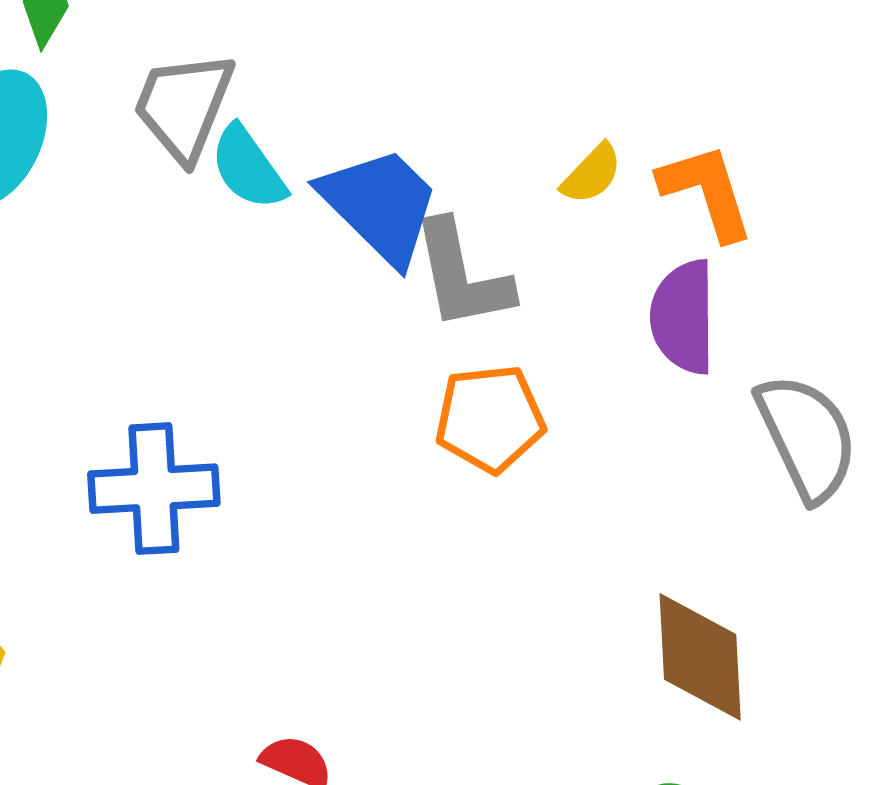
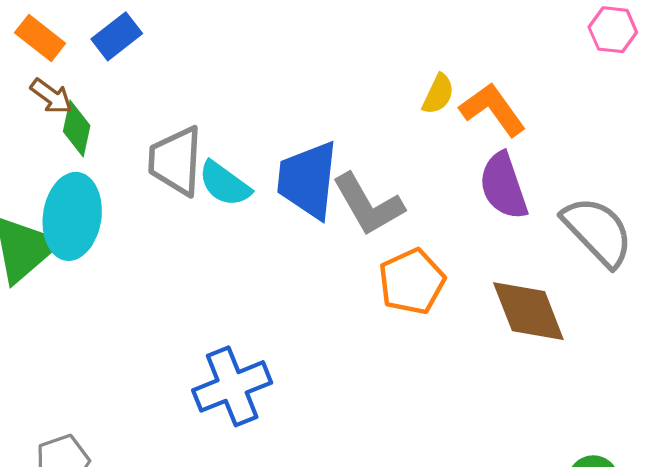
yellow semicircle: (592, 174) -> (438, 94), moved
blue trapezoid: (380, 205) -> (308, 180), turned -110
brown diamond: (700, 657) -> (528, 311), moved

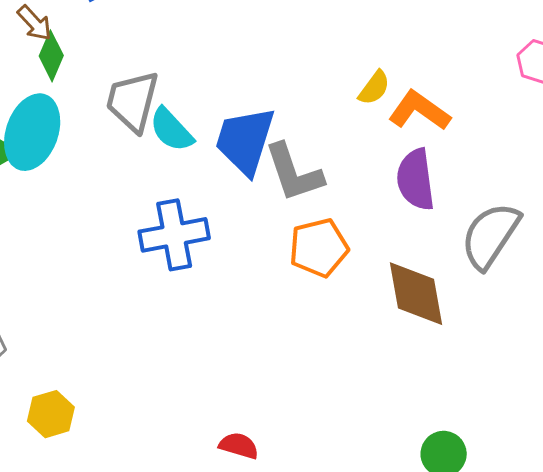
orange L-shape: (493, 109) -> (419, 111), turned -30
gray semicircle: (598, 231) -> (490, 236), turned -114
blue cross: (232, 386) -> (174, 235), moved

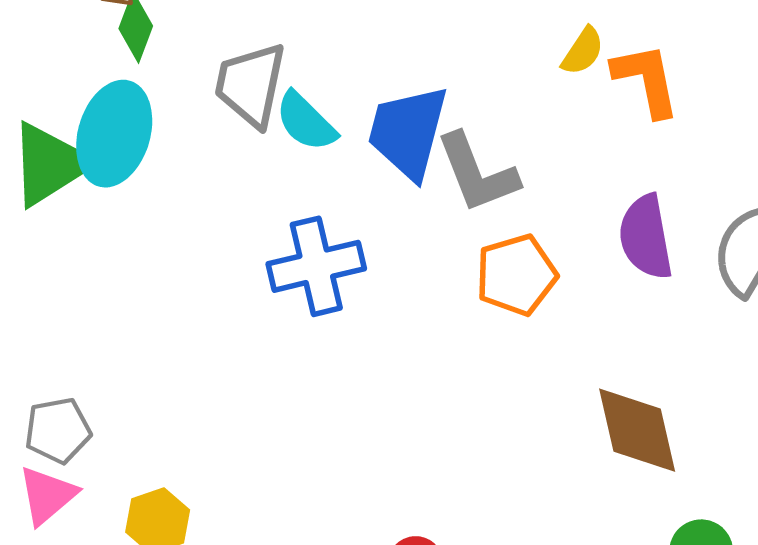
orange L-shape: (419, 111) -> (646, 80), turned 46
purple semicircle: (416, 180) -> (646, 237), moved
brown diamond: (416, 294) -> (637, 430), moved

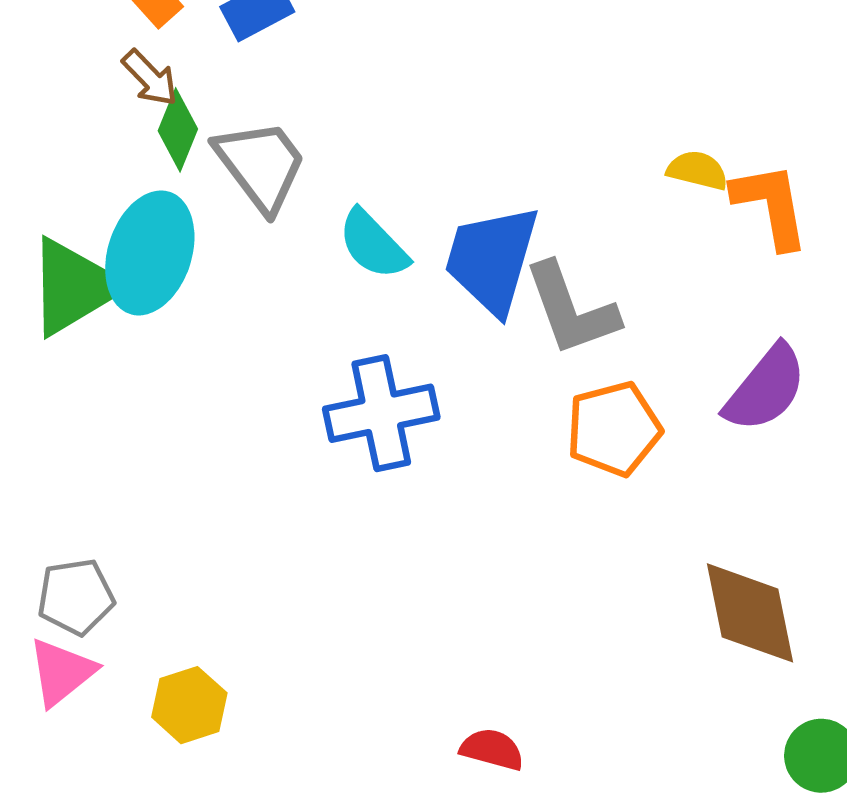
yellow semicircle: (583, 51) -> (697, 170), turned -111
gray trapezoid: (250, 85) -> (261, 165), moved, turned 130
purple semicircle: (646, 237) -> (766, 388), turned -132

